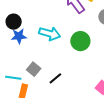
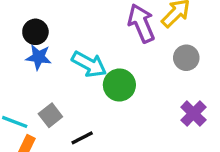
green circle: (80, 41) -> (119, 85), moved

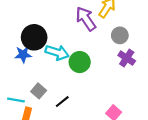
black circle: (35, 32) -> (34, 37), moved, size x1.5
purple cross: (193, 114) -> (127, 58), moved

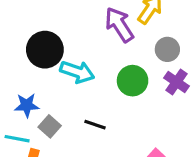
blue star: (23, 54) -> (27, 105), moved
green circle: (80, 62) -> (133, 81), moved
black line: (62, 102) -> (95, 125), moved, turned 56

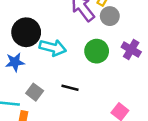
gray circle: (167, 49) -> (110, 16), moved
blue star: (27, 105) -> (15, 62), moved

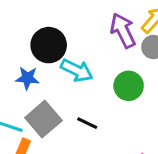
gray square: (35, 92) -> (43, 119), size x1.6

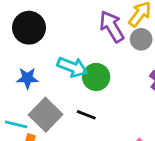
black circle: (49, 45) -> (29, 28), moved
green circle: (129, 86) -> (96, 77), moved

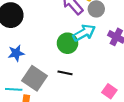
cyan arrow: (72, 67) -> (84, 33), moved, turned -40

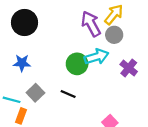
gray square: (35, 78) -> (35, 93), size x0.7

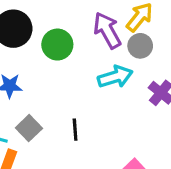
green circle: (77, 64) -> (57, 45), moved
black line: (68, 94) -> (75, 130), turned 63

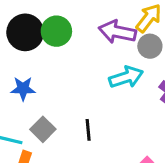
purple arrow: (107, 30) -> (117, 32), turned -48
green circle: (57, 45) -> (56, 31), moved

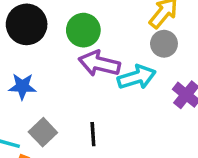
green circle: (56, 31) -> (83, 30), moved
purple arrow: (117, 32) -> (99, 64), moved

